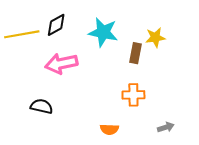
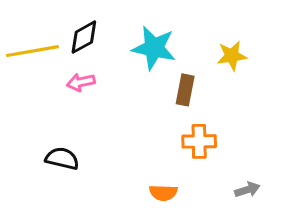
brown rectangle: (136, 53) -> (185, 90), moved
pink arrow: (61, 64) -> (81, 82), moved, size x0.6

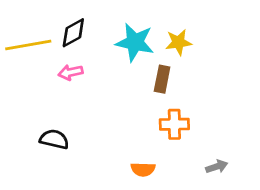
yellow star: (232, 56) -> (178, 42), moved

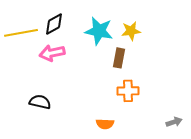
pink arrow: (71, 72) -> (52, 53), size x1.4
gray arrow: (217, 167) -> (174, 122), moved

